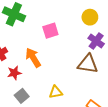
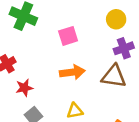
purple cross: (96, 41) -> (124, 48), turned 35
orange arrow: (33, 58) -> (72, 72), moved, turned 114

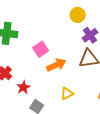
pink square: (68, 36) -> (41, 49), moved

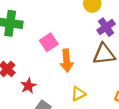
orange arrow: (56, 65) -> (67, 61), turned 108

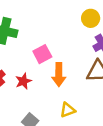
red star: (28, 86) -> (23, 81), moved

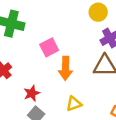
red star: (23, 81) -> (32, 93), moved

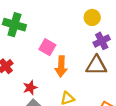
pink square: (49, 47) -> (47, 47), turned -35

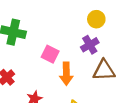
purple cross: (102, 41) -> (90, 45), moved

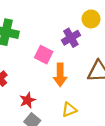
purple cross: (90, 45) -> (71, 38), moved

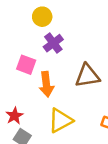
yellow circle: (91, 19) -> (42, 17), moved
yellow triangle: (69, 110) -> (60, 120), size x1.5

